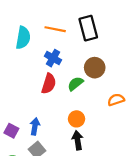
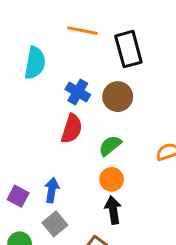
orange line: (55, 29) -> (82, 31), moved
brown circle: (95, 68) -> (118, 97), moved
green semicircle: (75, 84) -> (110, 146), moved

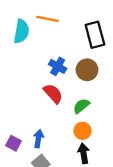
orange line: (82, 31) -> (47, 19), moved
cyan semicircle: (35, 63) -> (21, 31), moved
red semicircle: (72, 129) -> (53, 94), turned -60

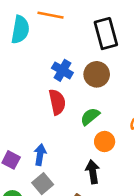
red semicircle: (53, 94) -> (57, 102), turned 30
orange circle: (82, 131) -> (105, 141), moved

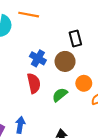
black rectangle: (106, 34) -> (75, 38), moved, size x0.7
orange circle: (105, 141) -> (84, 83), moved

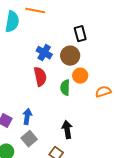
orange circle: (84, 83) -> (80, 76), moved
green semicircle: (60, 95) -> (65, 88), turned -49

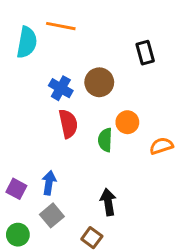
black rectangle: (80, 34) -> (145, 53), moved
blue cross: (44, 53) -> (61, 88), moved
brown circle: (70, 56) -> (99, 82), moved

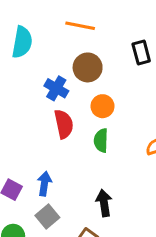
orange line: (61, 26) -> (80, 26), moved
brown circle: (99, 82) -> (88, 67), moved
orange circle: (127, 122) -> (102, 106), moved

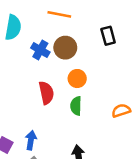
blue cross: (56, 88) -> (40, 50), moved

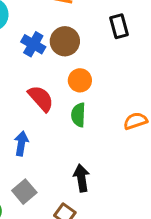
red semicircle: (46, 93) -> (41, 98), turned -30
blue arrow: (31, 140) -> (21, 143), moved

